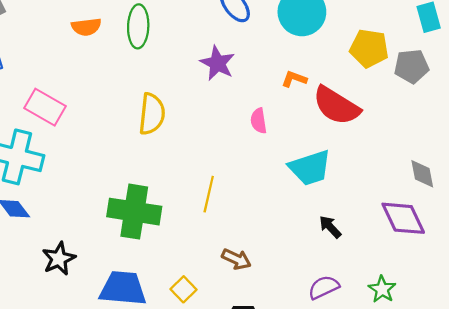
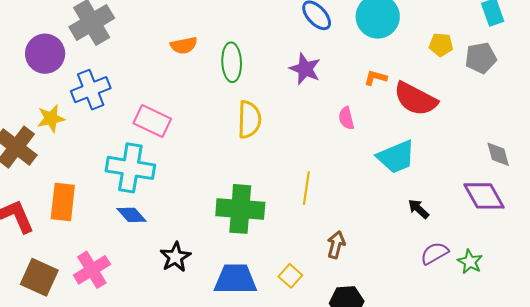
green ellipse: (138, 26) -> (232, 62), moved
yellow pentagon: (369, 48) -> (441, 45), size x0.7
brown arrow: (236, 259) -> (336, 245), turned -96
purple semicircle: (324, 287) -> (435, 253), moved

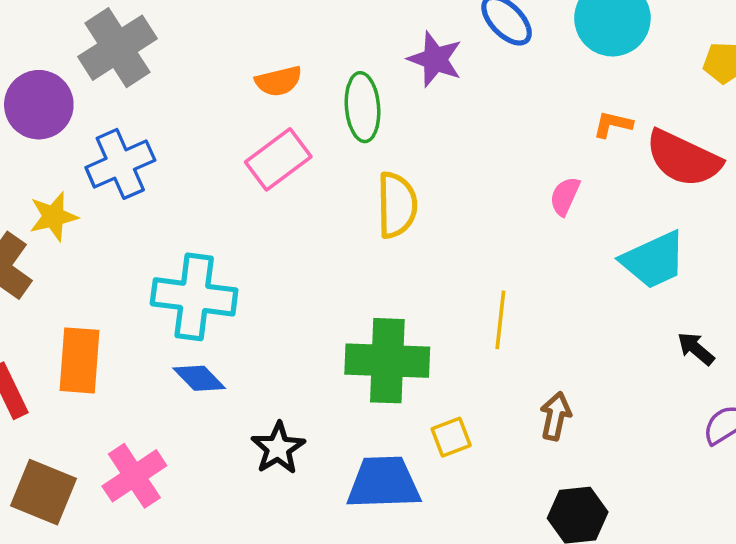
purple star: (305, 69) -> (435, 59), moved
pink semicircle: (346, 118) -> (565, 196), turned 40
pink rectangle: (152, 121) -> (278, 159), moved, turned -60
yellow square: (290, 276) -> (451, 437), moved, turned 30

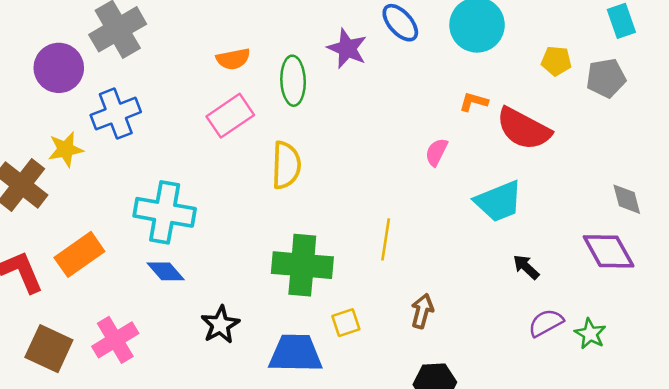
yellow semicircle: (397, 205) -> (286, 165), moved
orange rectangle: (79, 360) -> (79, 254), turned 48

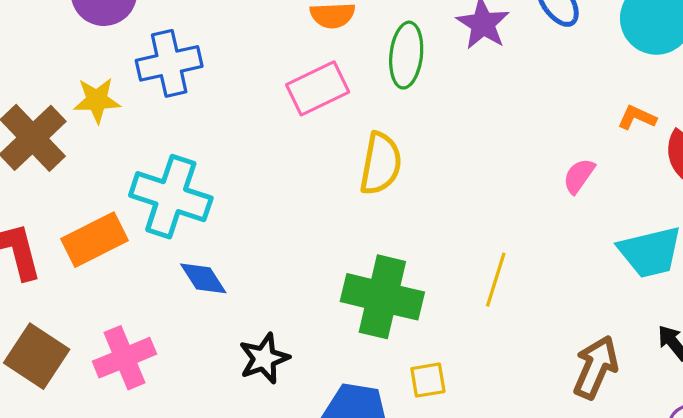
cyan cross: (165, 212) -> (171, 197), moved
brown arrow: (422, 311) -> (596, 367), moved, size x1.4

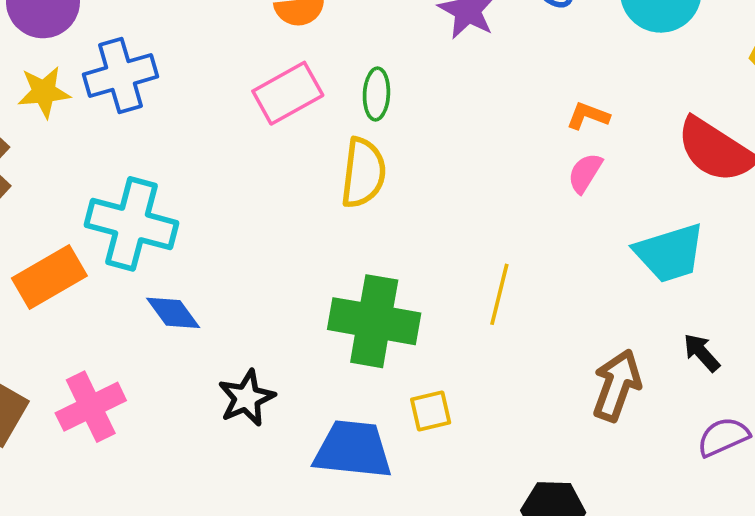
green ellipse: (406, 55) -> (376, 94), moved, size x0.7
yellow star: (97, 100) -> (44, 92), moved
orange L-shape: (637, 118) -> (588, 116), moved

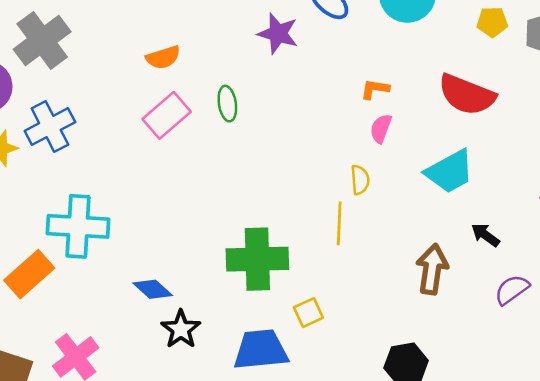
yellow semicircle: (363, 173) -> (360, 180), moved, size x0.6
blue diamond: (173, 313) -> (153, 289), moved

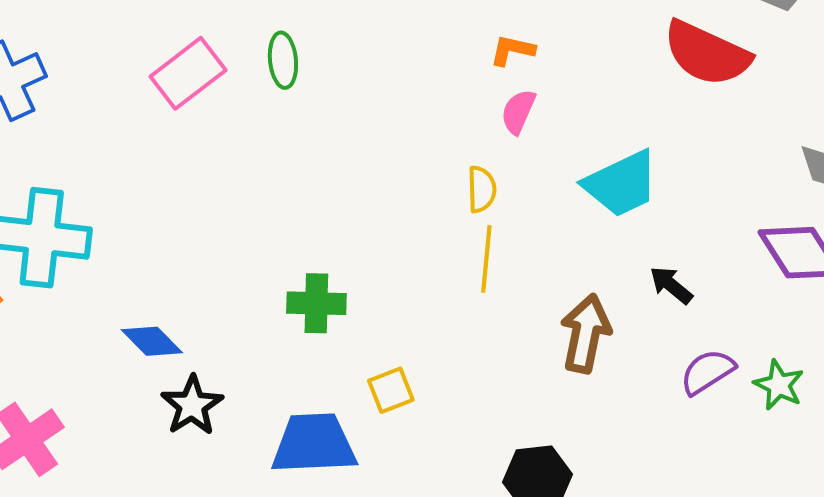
red semicircle: (467, 95) -> (707, 53), moved
yellow line: (339, 223) -> (486, 259), moved
green cross: (257, 259) -> (316, 303), size x0.6

